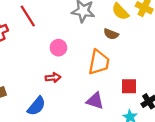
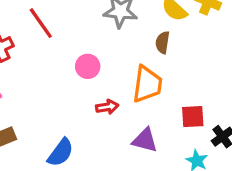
brown semicircle: (111, 34) -> (163, 42), turned 80
red arrow: (53, 78) -> (107, 107), moved

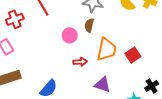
brown semicircle: (163, 42) -> (89, 25), moved
red square: (193, 117) -> (133, 55), moved, turned -35

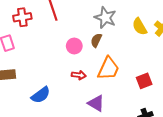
red square: (133, 55) -> (144, 81), moved

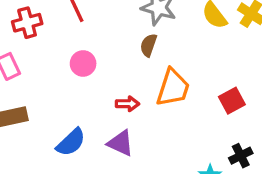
pink circle: (74, 46) -> (83, 63), moved
purple triangle: (96, 103) -> (121, 143), moved

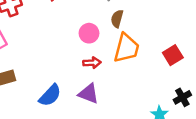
brown semicircle: (148, 45) -> (117, 19), moved
pink circle: (83, 63) -> (89, 33), moved

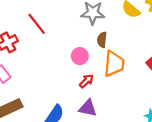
red arrow: (92, 63) -> (86, 81), turned -32

